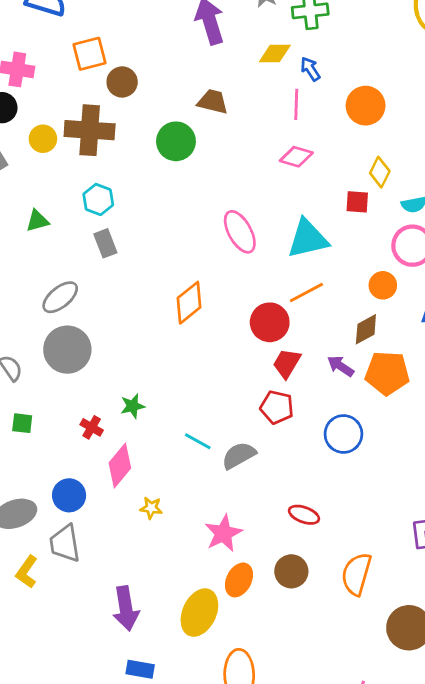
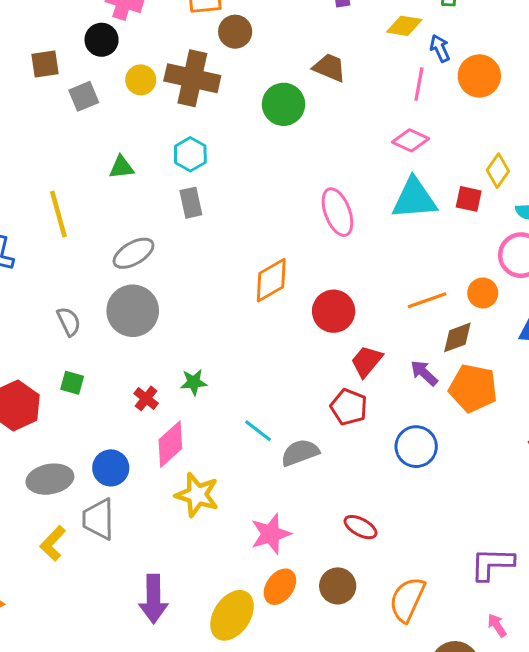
orange circle: (366, 106) -> (479, 76), moved
cyan triangle: (308, 239) -> (414, 199), moved
orange line: (306, 293) -> (427, 300), moved
red circle: (270, 322) -> (334, 311), moved
yellow star: (151, 508) -> (197, 495), size x1.8

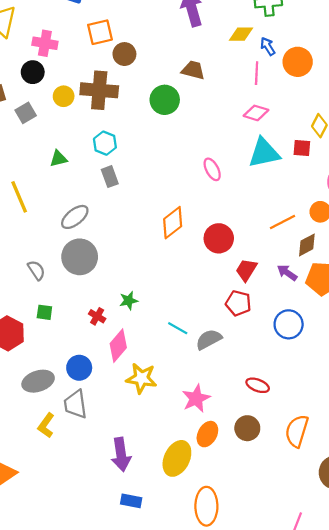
pink ellipse: (337, 212) -> (212, 169), size x0.7

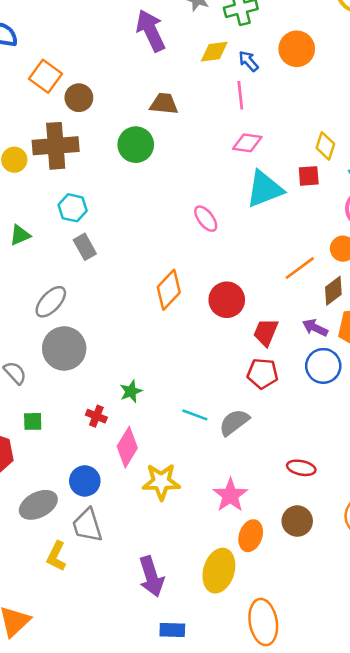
orange square: (100, 32) -> (45, 76), turned -32
orange circle: (298, 62) -> (297, 49), moved
blue circle: (289, 324) -> (323, 366), moved

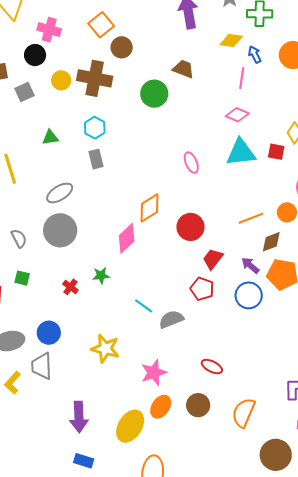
pink diamond: (127, 447) -> (127, 238), moved

